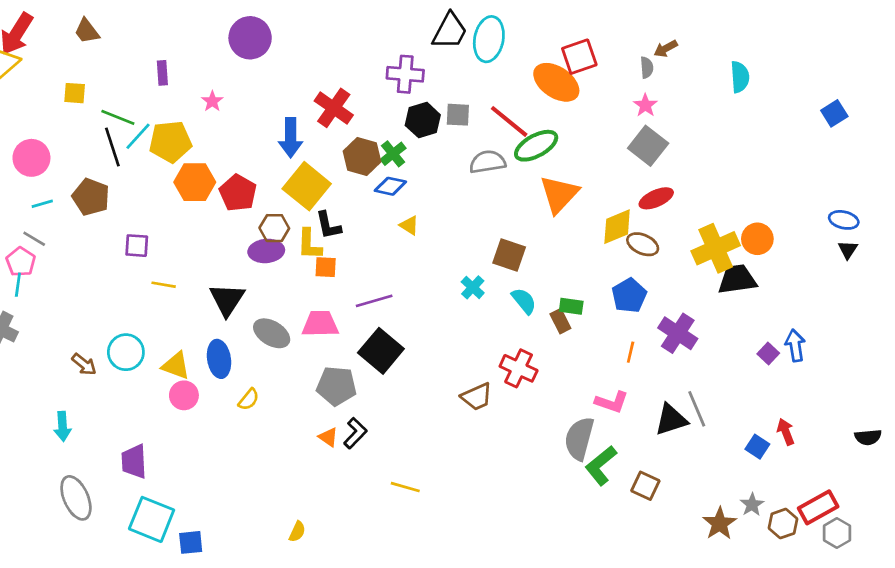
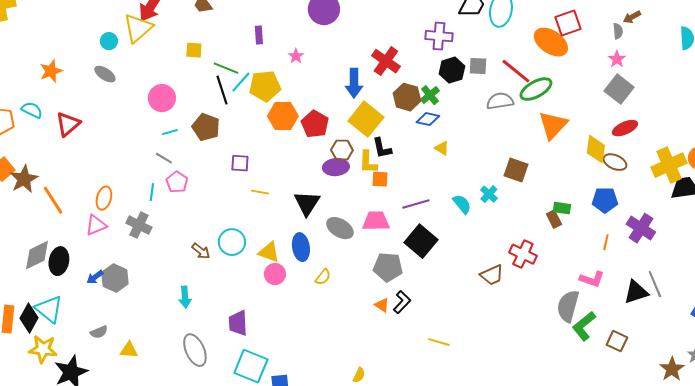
yellow diamond: (617, 227) -> (596, 149), turned -60
pink pentagon: (21, 262) -> (177, 182), moved
blue pentagon: (629, 295) -> (605, 200), turned 30
cyan semicircle: (524, 301) -> (462, 204), moved

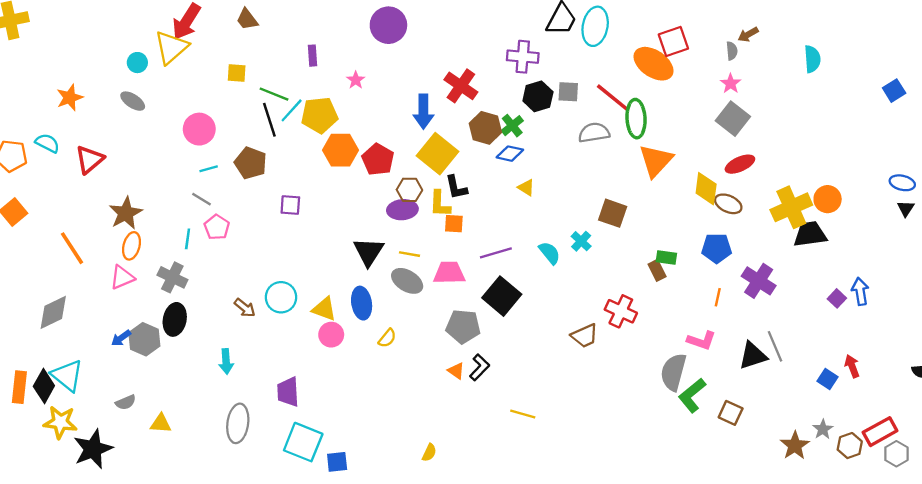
green ellipse: (536, 89) -> (636, 119), turned -64
brown star: (24, 179) -> (126, 213), moved
yellow line: (260, 192) -> (409, 254), moved
black ellipse: (59, 261) -> (175, 319), moved
gray ellipse: (195, 350) -> (238, 423), turned 32

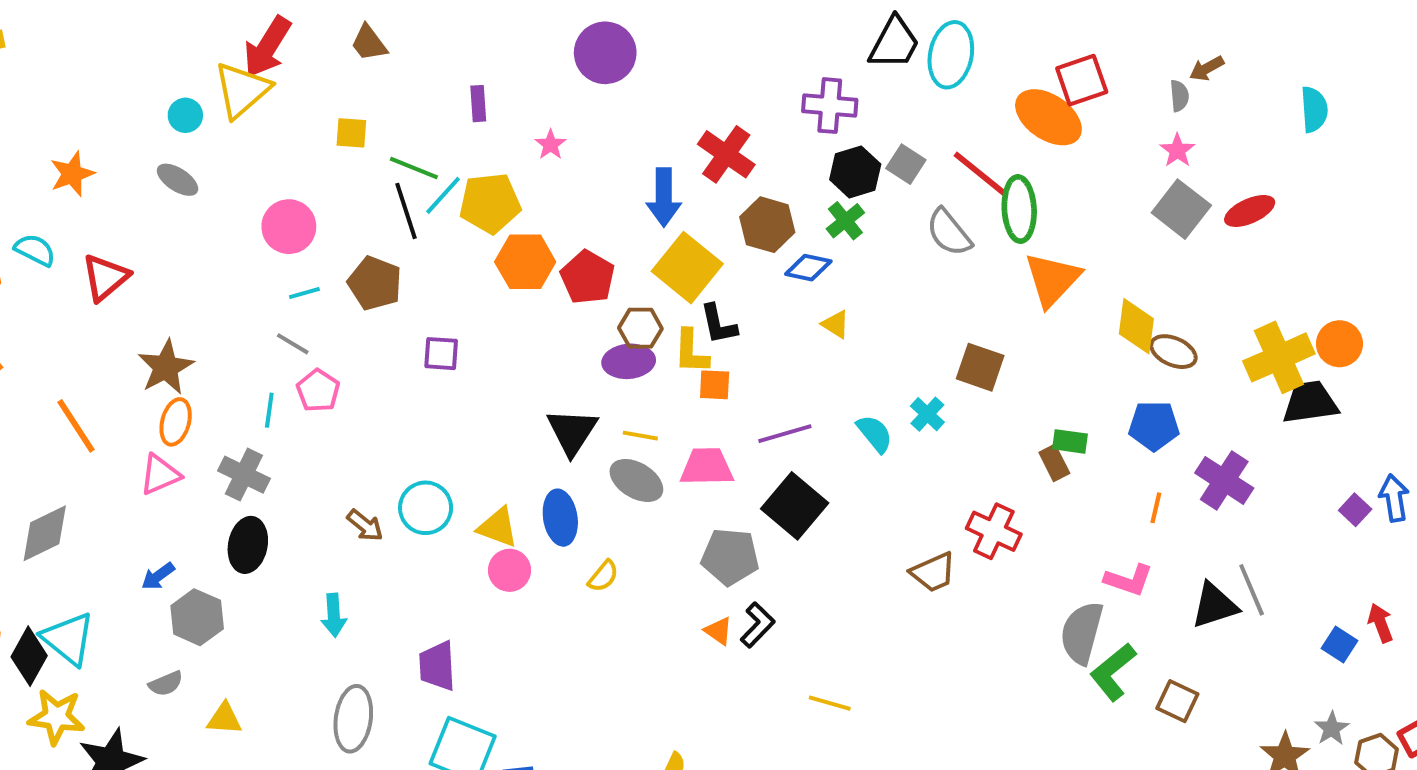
gray square: (568, 92) -> (906, 164), turned 30
green cross: (512, 126) -> (845, 221), moved
gray semicircle: (594, 133) -> (949, 232), turned -120
red ellipse: (740, 164) -> (1250, 211), moved
gray hexagon: (144, 339) -> (197, 617), moved

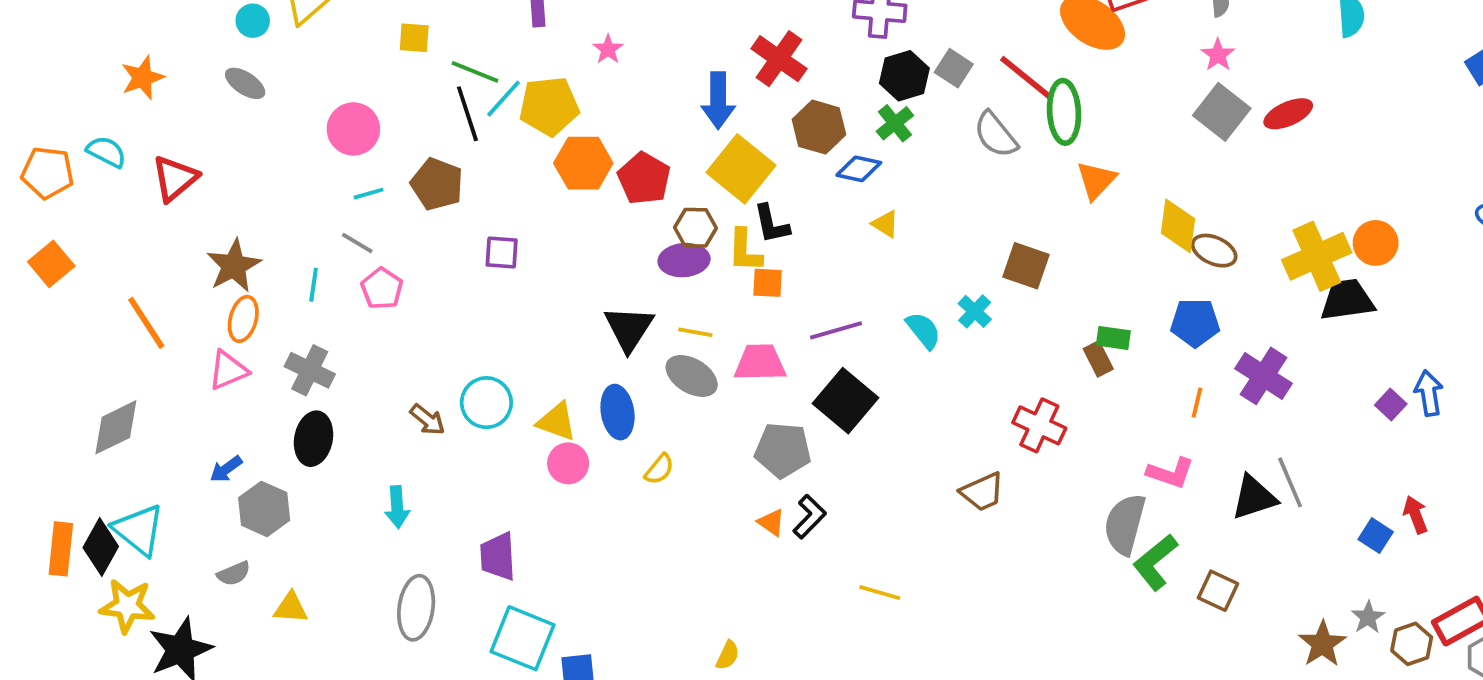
orange triangle: (1052, 279) -> (1096, 180), size x0.7
cyan line: (269, 410) -> (314, 285), moved
brown trapezoid: (933, 572) -> (982, 492), moved

